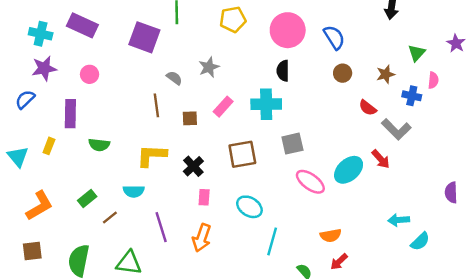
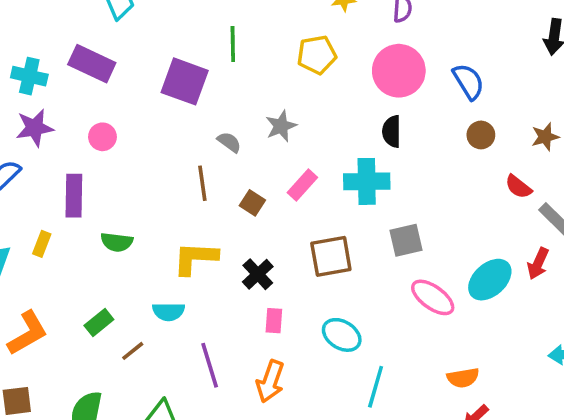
brown square: (190, 118) -> (252, 203), turned 35
red arrow: (381, 159) -> (538, 264), turned 66

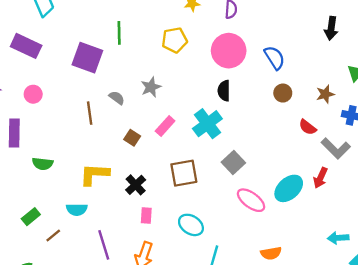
cyan cross: (367, 181) -> (207, 124), turned -36
brown line: (202, 183) -> (90, 113), moved
gray square: (406, 240) -> (233, 162), turned -30

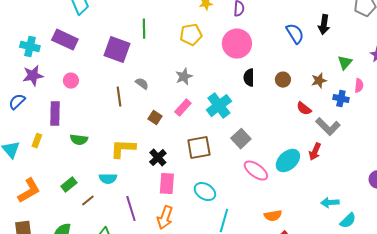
blue semicircle: (275, 58) -> (295, 34), moved
gray star: (151, 87) -> (184, 77), moved
black semicircle: (224, 91) -> (249, 78), moved
pink rectangle: (146, 215) -> (167, 184), size x1.5

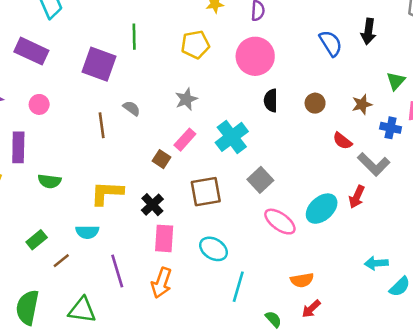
brown square: (155, 118) -> (161, 159), moved

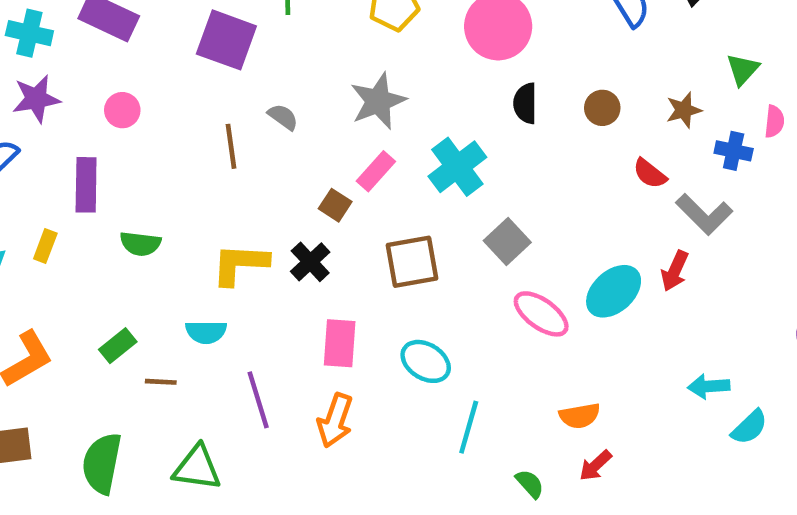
gray star: (186, 99) -> (378, 101), size x1.4
black cross: (152, 205) -> (310, 262), moved
brown line: (61, 261) -> (161, 382), turned 42

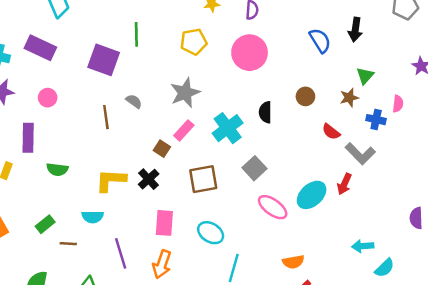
green triangle: (743, 69) -> (365, 76), moved
black semicircle: (525, 103) -> (265, 112), moved

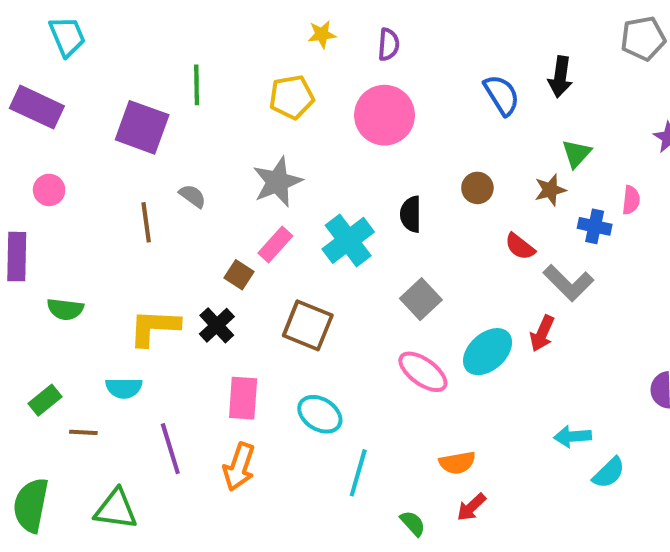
gray square: (254, 168) -> (421, 299), moved
brown square: (203, 179) -> (308, 325), turned 32

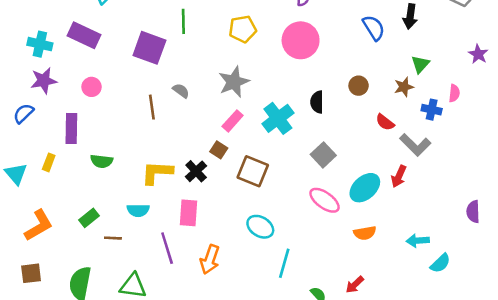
brown square: (239, 275) -> (219, 150), moved
pink rectangle: (243, 398) -> (188, 213), moved
orange semicircle: (457, 463) -> (365, 233), moved

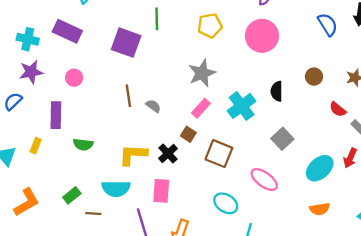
gray semicircle: (181, 91) -> (153, 106), moved
pink ellipse: (325, 200) -> (264, 180), moved
cyan semicircle: (138, 210) -> (116, 189), size x1.4

